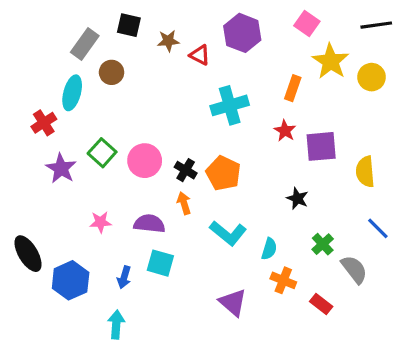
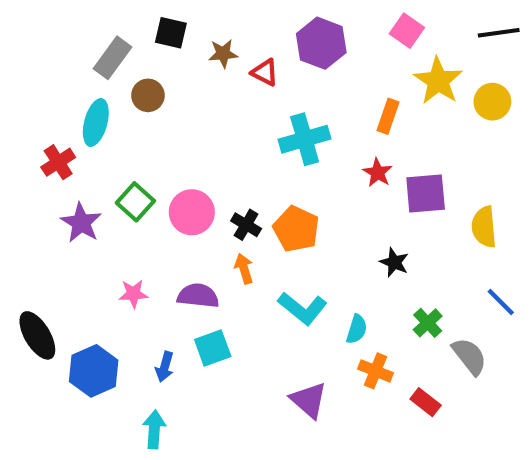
cyan square: (160, 263) -> (213, 348), turned -36

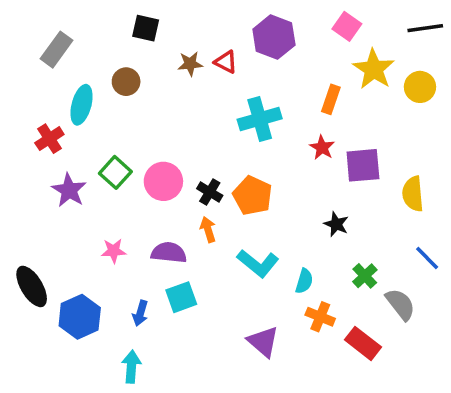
brown star: (223, 54) -> (190, 64), moved
gray rectangle: (112, 58) -> (57, 50), moved
red rectangle: (426, 402) -> (363, 343), size x1.4

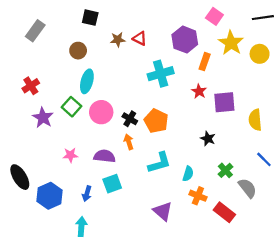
purple hexagon: (274, 37) -> (185, 40), moved
cyan ellipse: (82, 105) -> (87, 81), moved
cyan L-shape: (258, 263) -> (159, 163), turned -55

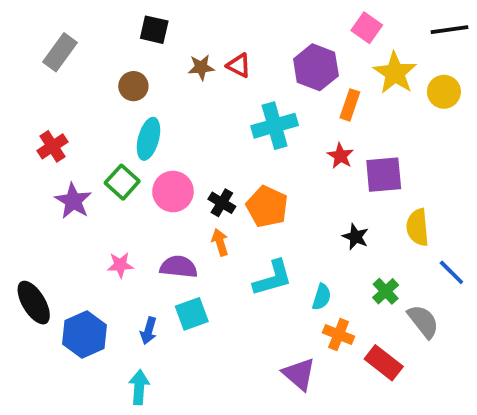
yellow semicircle: (255, 120) -> (418, 227), moved
purple triangle: (163, 211) -> (299, 374), moved

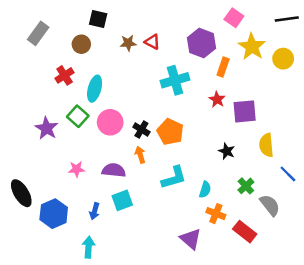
brown circle: (133, 86) -> (81, 44), moved
red cross: (53, 146) -> (65, 75), moved

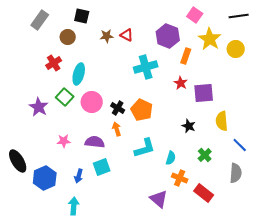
gray rectangle: (38, 33) -> (40, 20), moved
gray semicircle: (270, 205) -> (236, 173), moved, turned 42

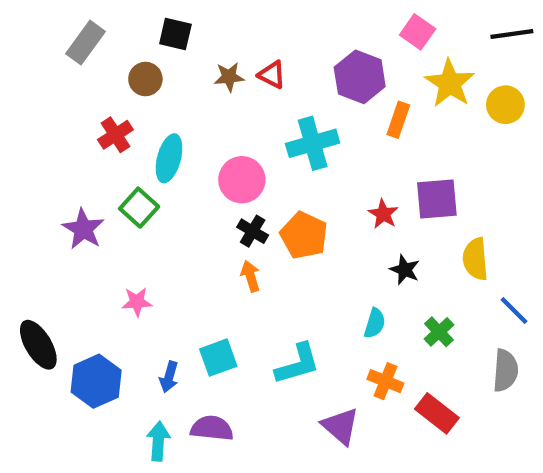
red star: (181, 83) -> (383, 214), moved
pink circle: (92, 102) -> (242, 180), moved
purple semicircle: (95, 142) -> (212, 428), moved
cyan L-shape: (145, 148) -> (298, 364), moved
cyan semicircle: (171, 158) -> (375, 323), moved

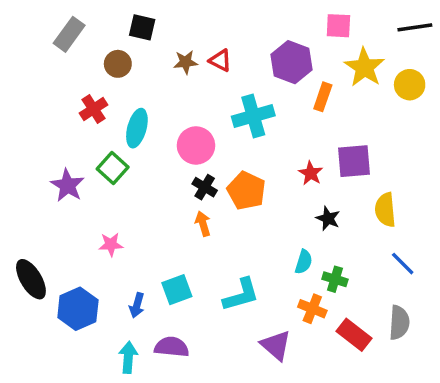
pink square: (418, 32) -> (338, 26), turned -32
blue line: (514, 310) -> (403, 264), moved
green cross: (439, 332) -> (335, 279), moved, turned -30
gray semicircle: (505, 370) -> (399, 323), moved

